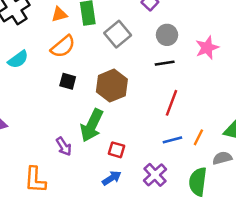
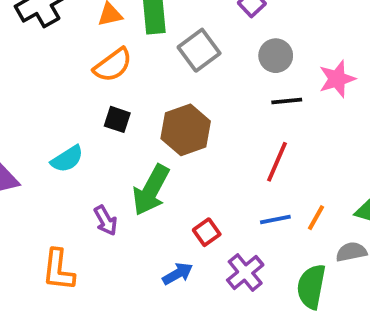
cyan semicircle: (18, 59) -> (67, 159), moved
black line: (165, 63) -> (287, 101), moved
red square: (117, 150) -> (207, 232), moved, turned 35

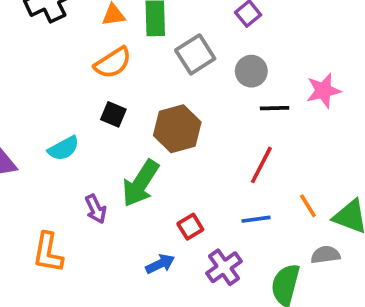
gray circle: (276, 56) -> (251, 71), moved
orange line: (316, 218) -> (308, 206), moved, turned -65

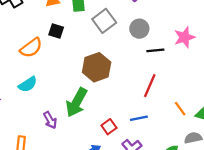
orange semicircle: (113, 63) -> (31, 48), moved
black square: (113, 114) -> (56, 31), moved
blue line: (256, 219) -> (139, 118), moved

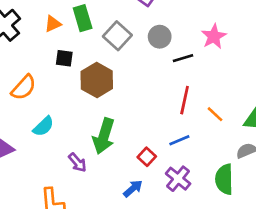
orange semicircle: (31, 48) -> (24, 87), moved
brown hexagon: (97, 67) -> (97, 80), moved
orange line: (180, 109) -> (215, 114), moved

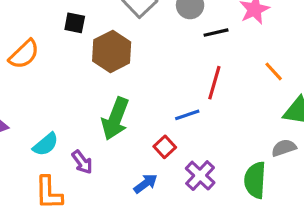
orange line: (215, 114) -> (274, 71), moved
cyan semicircle: (43, 126) -> (46, 144), moved
blue line: (179, 140) -> (187, 115), moved
purple arrow: (77, 162) -> (82, 162), moved

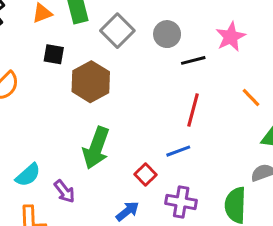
blue line: (187, 115) -> (178, 151), moved
purple cross: (200, 176) -> (181, 202), turned -32

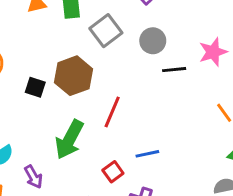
black square: (54, 54) -> (35, 87), moved
red line: (193, 110) -> (112, 112), moved

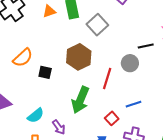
gray circle: (153, 41) -> (130, 63), moved
black square: (35, 87) -> (45, 72), moved

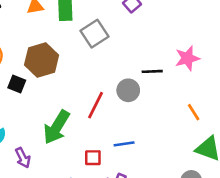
brown hexagon: (79, 57) -> (42, 60), moved
red square: (112, 118) -> (93, 158), turned 32

